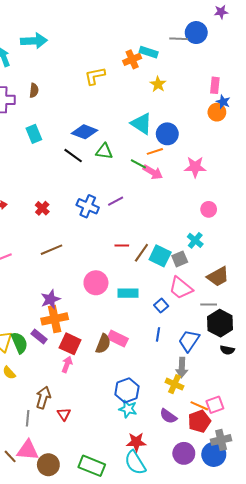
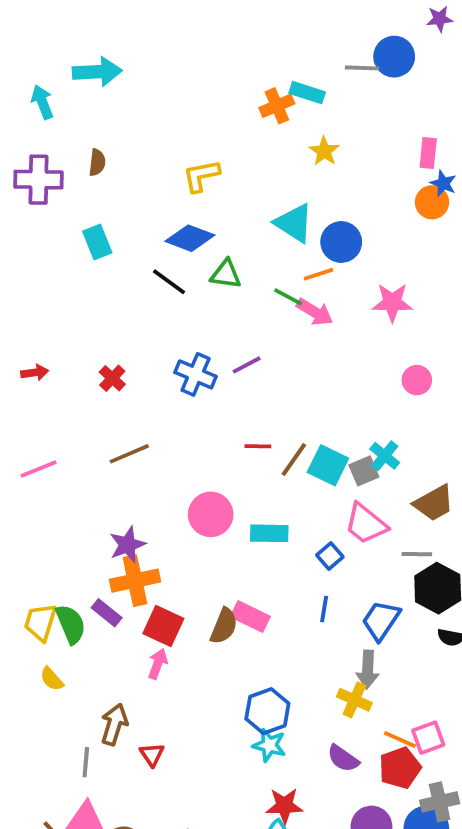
yellow L-shape: (95, 76) -> (201, 176), moved
cyan cross: (195, 240) -> (385, 456), moved

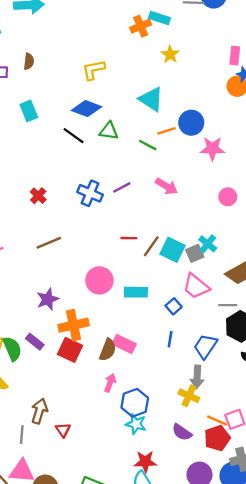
blue circle: (341, 242) -> (191, 123), moved
pink arrow: (315, 312) -> (167, 186), moved
orange cross: (135, 581) -> (74, 325), moved
pink arrow: (158, 664) -> (110, 383), moved

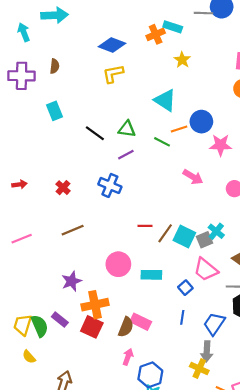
blue diamond: (86, 109) -> (112, 45), moved
pink arrow: (167, 186) -> (193, 177), moved
purple line: (122, 187) -> (126, 155), moved

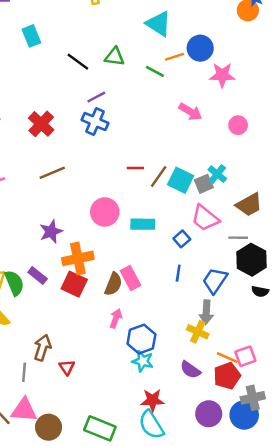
purple line: (126, 155) -> (96, 97), moved
red cross: (63, 188) -> (41, 124), size x1.5
pink rectangle: (141, 322) -> (130, 278), turned 36

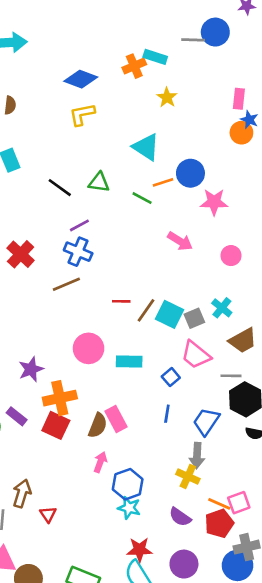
brown line: (52, 173) -> (66, 284), moved
cyan cross: (217, 174) -> (222, 308), moved
purple circle: (209, 414) -> (184, 564), moved

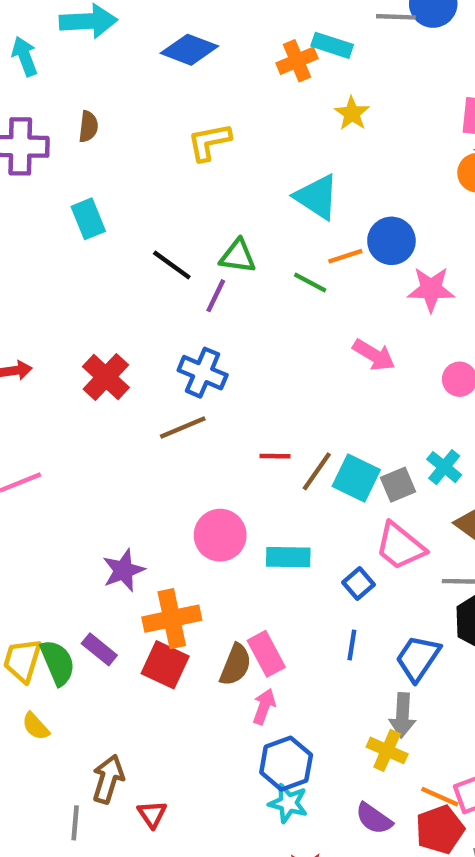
blue diamond: (81, 79) -> (189, 50), moved
purple line: (79, 225) -> (216, 296), moved, turned -36
pink arrow: (100, 462) -> (264, 707), moved

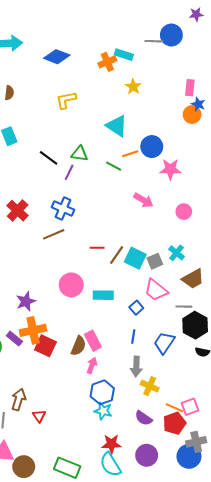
orange cross: (172, 619) -> (33, 330), moved
gray arrow: (402, 715) -> (136, 366), moved

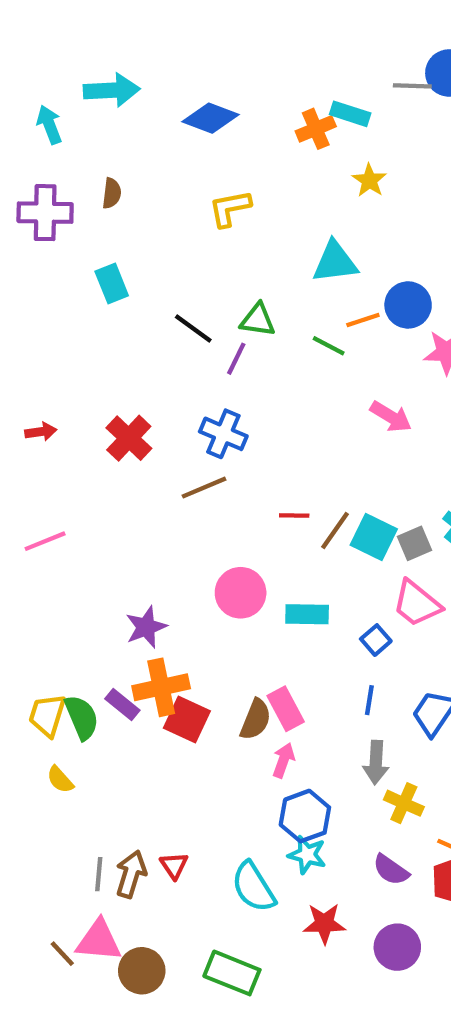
cyan triangle: (117, 126) -> (335, 262), turned -40
brown arrow: (19, 400) -> (131, 874), moved
cyan semicircle: (110, 465) -> (253, 887), moved

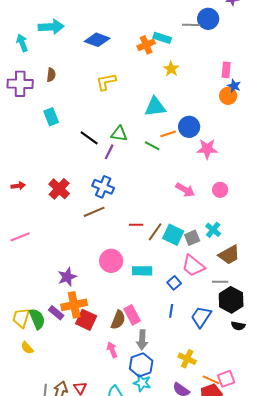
pink arrow: (391, 417) -> (185, 190), moved
pink arrow: (283, 760) -> (112, 350), moved, turned -42
gray arrow: (376, 762) -> (142, 340), moved

